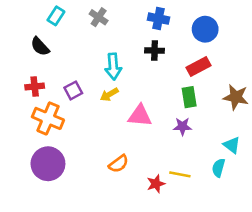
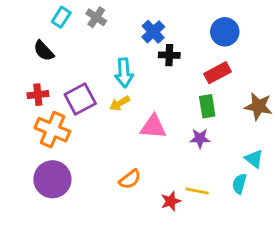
gray cross: (99, 17) -> (96, 17), moved
blue cross: (159, 19) -> (153, 32), moved, turned 36
purple square: (73, 90) -> (80, 99), size x1.5

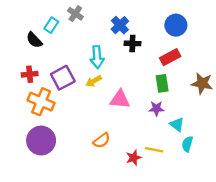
cyan rectangle: (61, 17) -> (51, 25), moved
cyan triangle: (254, 159) -> (177, 125), moved

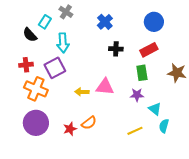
black cross: (132, 43) -> (116, 49), moved
cyan arrow: (97, 57) -> (63, 43), moved
yellow arrow: (94, 81) -> (82, 92), moved, turned 32
yellow line: (154, 150) -> (135, 131), turned -35
red star: (134, 158) -> (70, 129), moved

